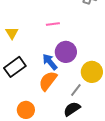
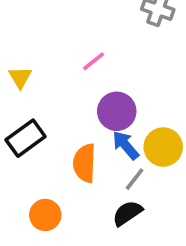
pink line: (53, 24) -> (93, 61), turned -32
blue arrow: (50, 62) -> (126, 145), moved
orange semicircle: (48, 81) -> (85, 163), turned -35

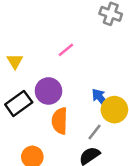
purple circle: (117, 111) -> (48, 91), moved
blue arrow: (126, 145) -> (101, 98), moved

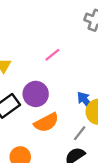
orange semicircle: (60, 121) -> (46, 122), turned -120

